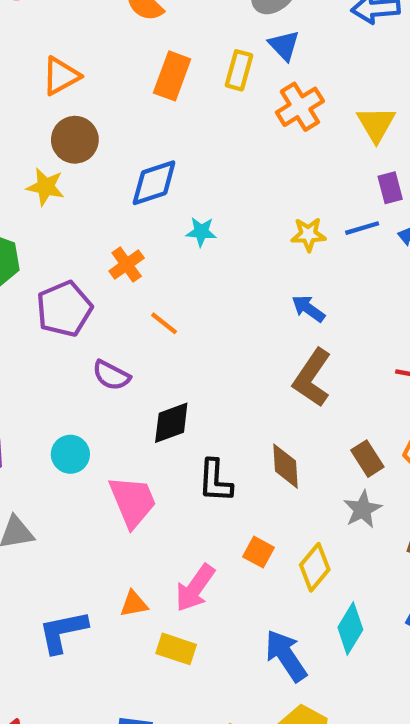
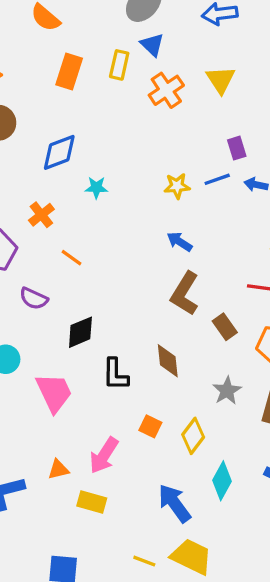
yellow triangle: (376, 124) -> (221, 80), moved
brown rectangle: (367, 459) -> (225, 327), moved

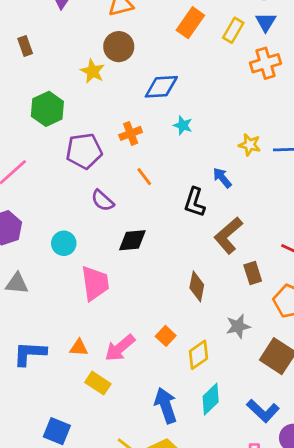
blue arrow: (180, 242) -> (222, 178), moved
black L-shape: (115, 374) -> (195, 202), moved

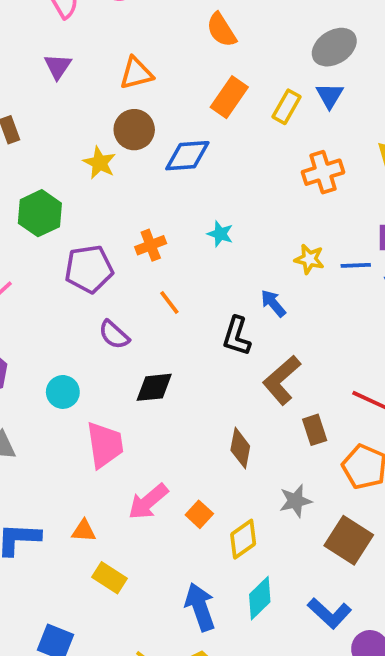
orange cross: (266, 63) -> (323, 172), moved
blue diamond: (161, 87) -> (187, 156), moved
pink arrow: (120, 348) -> (148, 502), moved

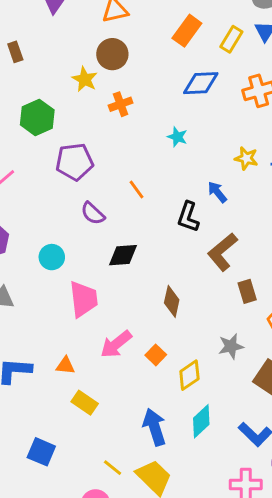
blue diamond: (187, 156) -> (201, 83), moved
orange cross: (151, 245) -> (121, 104), moved
brown diamond: (240, 448) -> (172, 301), moved

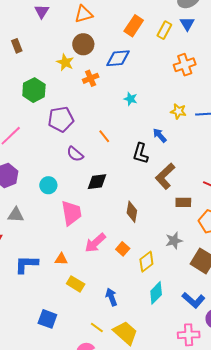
blue diamond: (201, 83) -> (118, 58), moved
brown rectangle: (247, 291) -> (183, 202), turned -70
blue arrow: (155, 427) -> (111, 297), moved, size x0.7

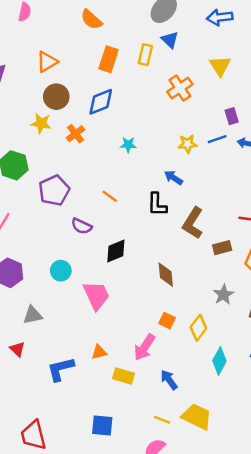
pink arrow: (95, 243) -> (144, 347), moved

